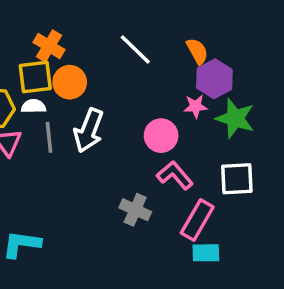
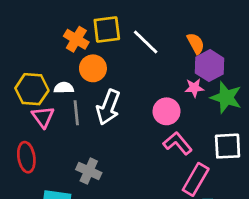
yellow square: (35, 77) -> (107, 30), moved
gray cross: (135, 210) -> (89, 171), moved

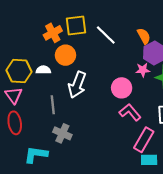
orange cross: (76, 39) -> (53, 33), turned 30
gray line: (76, 113) -> (53, 105), moved
pink triangle: (43, 117) -> (14, 95), moved

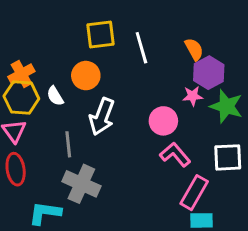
orange cross: (53, 33) -> (21, 74), moved
white line: (106, 35) -> (141, 48), turned 30
white semicircle: (43, 70) -> (55, 96), turned -120
gray cross: (62, 133) -> (81, 184), size x1.4

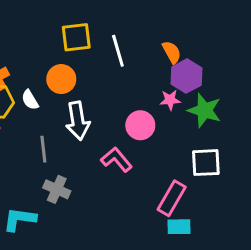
white arrow: (102, 116) -> (78, 121), turned -30
pink L-shape: (175, 155) -> (116, 160), moved
gray cross: (81, 184) -> (57, 189), size x0.7

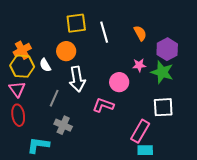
purple hexagon: (187, 76) -> (167, 49), moved
gray line: (43, 149) -> (54, 98), turned 30
pink L-shape: (116, 160) -> (103, 105), turned -30

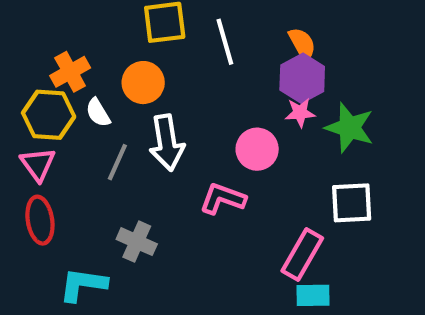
purple hexagon: (167, 49) -> (302, 78), moved
orange cross: (22, 50) -> (70, 72), moved
gray line: (54, 98) -> (117, 162), moved

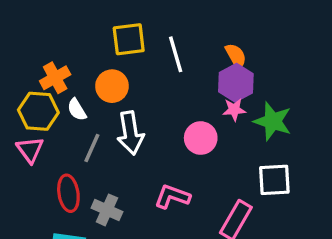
pink L-shape: (223, 199) -> (172, 197), moved
red ellipse: (40, 220) -> (68, 193), moved

